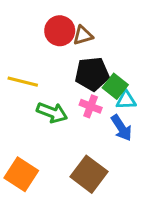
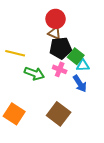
red circle: (60, 31) -> (56, 19), moved
brown triangle: (83, 35) -> (55, 33), moved, turned 40

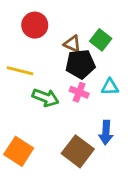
red circle: (56, 19) -> (35, 25), moved
green square: (76, 56) -> (101, 40), moved
blue arrow: (80, 84) -> (106, 132), moved, turned 36

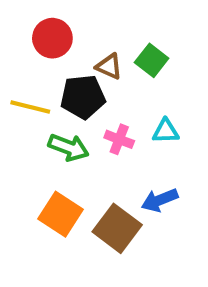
black pentagon: (80, 64) -> (83, 97), moved
blue arrow: (106, 132) -> (160, 200), turned 65
orange square: (19, 151) -> (61, 214), moved

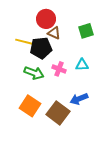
red circle: (52, 38) -> (46, 19), moved
green square: (152, 60) -> (86, 31), moved, turned 35
yellow line: (30, 107) -> (25, 42), moved

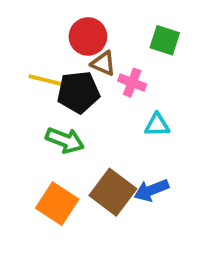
green square: (86, 31) -> (165, 40), moved, turned 35
pink cross: (59, 69) -> (132, 83), moved
brown square: (58, 113) -> (113, 192), moved

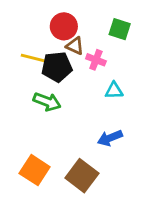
brown square: (113, 192) -> (82, 176), moved
orange square: (57, 204) -> (35, 170), moved

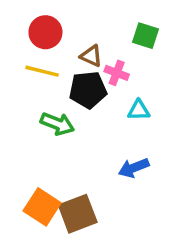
red circle: (64, 26) -> (45, 32), moved
black pentagon: (57, 67) -> (88, 90), moved
brown square: (82, 176) -> (78, 214), moved, turned 32

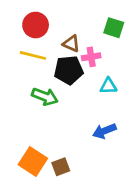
pink cross: (117, 73) -> (91, 57), turned -30
brown square: (78, 214) -> (61, 167), size x0.6

